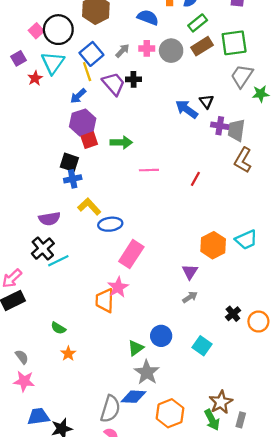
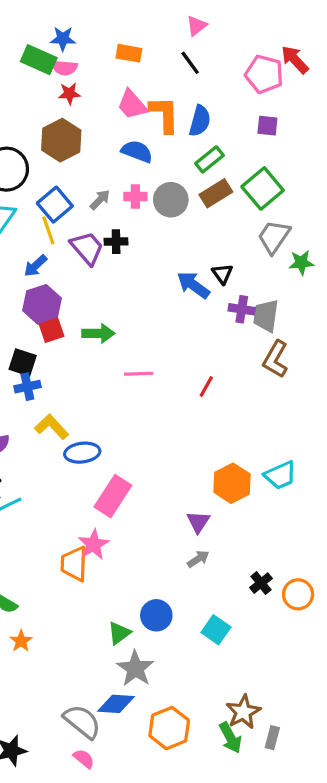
green square: (234, 43) -> (263, 188), turned -32
gray semicircle: (110, 409) -> (82, 722), turned -68

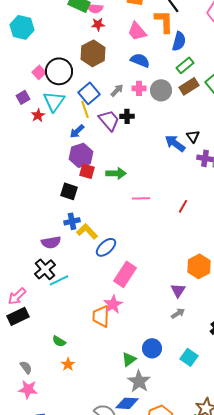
orange L-shape: (164, 114) -> (164, 21), moved
red square: (52, 330) -> (87, 171), turned 35
blue cross: (27, 387) -> (72, 221), moved
blue ellipse: (82, 453) -> (106, 247), turned -35

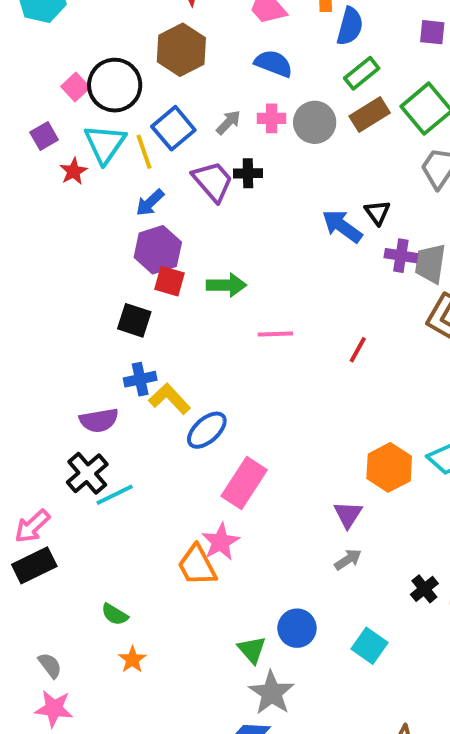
yellow line: (85, 109) -> (144, 152), moved
orange trapezoid: (101, 316) -> (197, 565), turned -30
green triangle: (129, 359) -> (252, 650), turned -35

